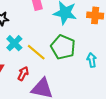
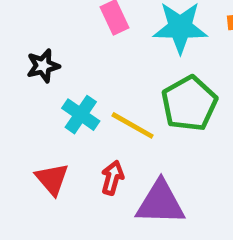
green pentagon: (63, 47) -> (189, 104), turned 30

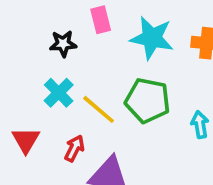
black star: (43, 66) -> (63, 44), moved
green pentagon: (189, 104) -> (148, 101), turned 30

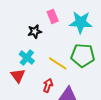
cyan cross: (59, 93) -> (27, 58), moved
red triangle: (26, 140) -> (18, 76), moved

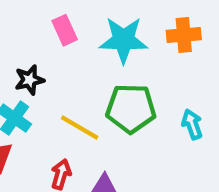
black star: (35, 32) -> (29, 80), moved

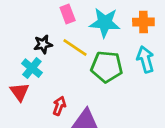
cyan arrow: (192, 124) -> (145, 59), moved, size x1.4
yellow line: (80, 127) -> (75, 47), moved

